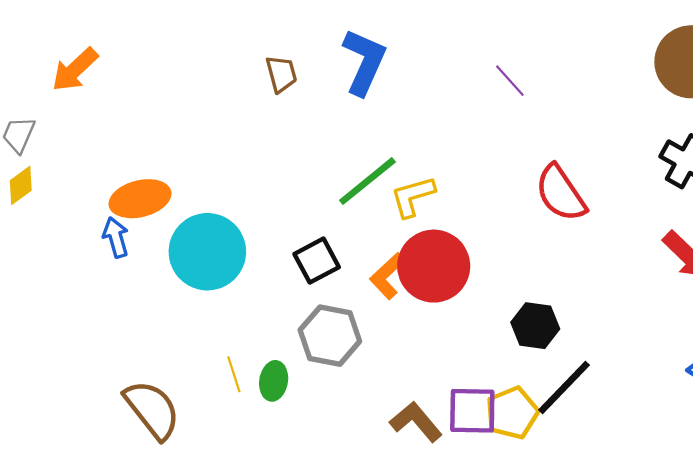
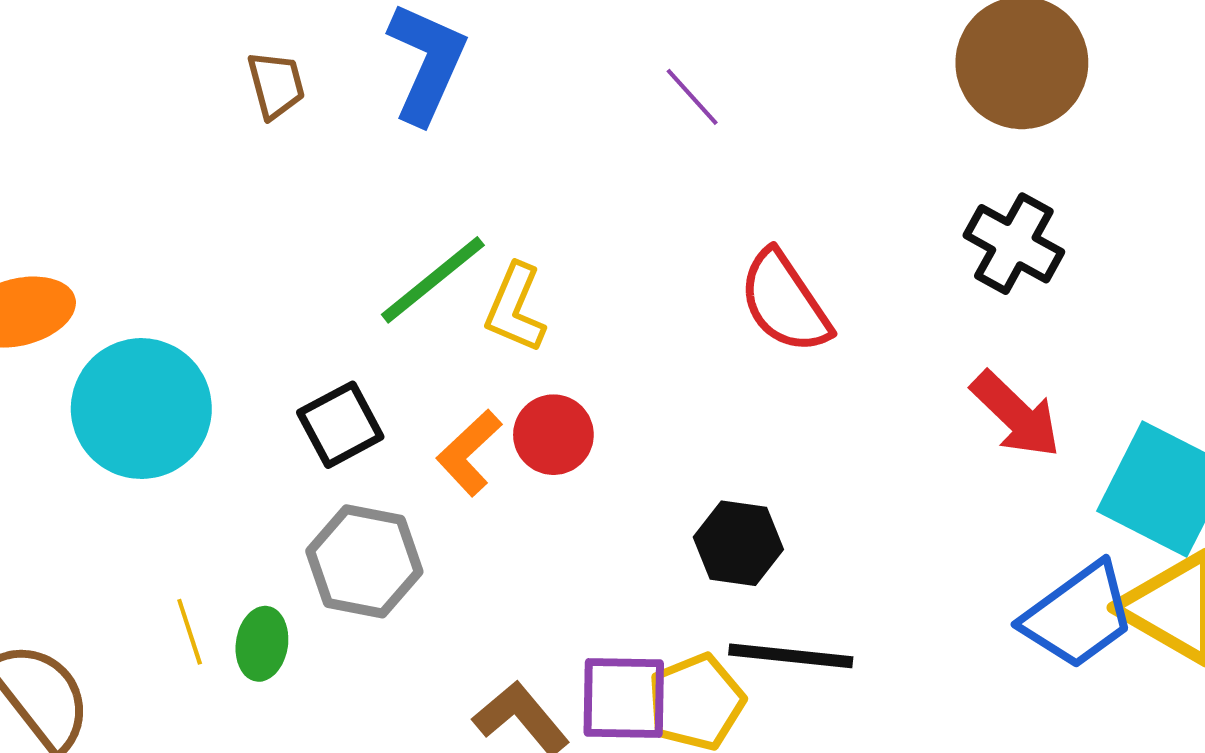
yellow L-shape: (413, 197) -> (515, 308), turned -51
red circle: (434, 266) -> (553, 435), size x0.6
black line: (564, 388) -> (791, 656), turned 52

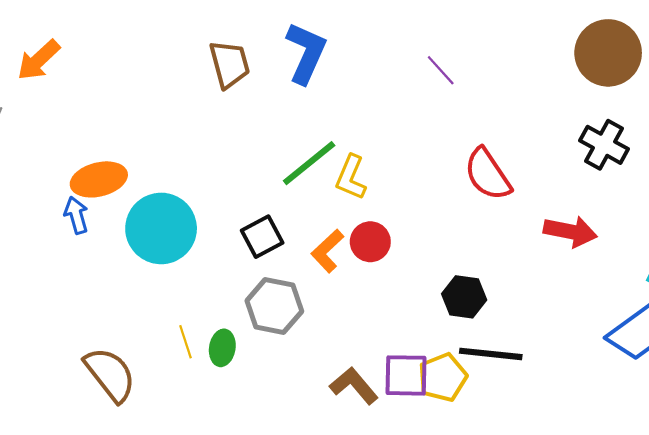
brown trapezoid: (276, 85) -> (229, 64), size x1.4
red arrow: (1016, 415) -> (570, 232), moved, turned -33

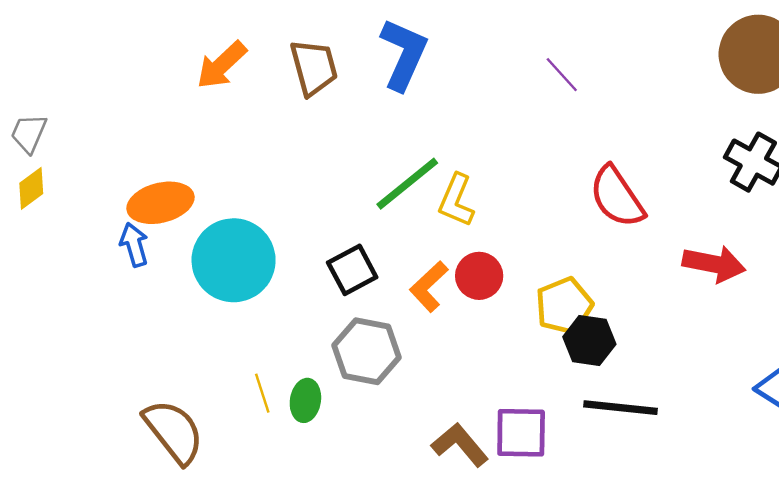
orange arrow: (39, 60) -> (222, 65), moved
yellow pentagon: (443, 377) -> (564, 306), moved

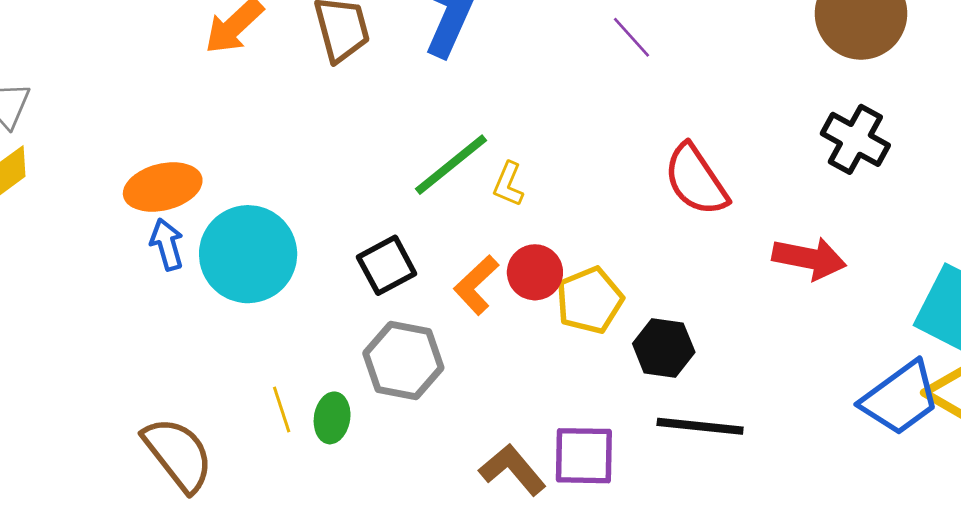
yellow L-shape: (456, 200) -> (508, 184), size x0.7
blue arrow: (134, 245) -> (167, 244), moved
yellow pentagon: (564, 306) -> (590, 300), moved

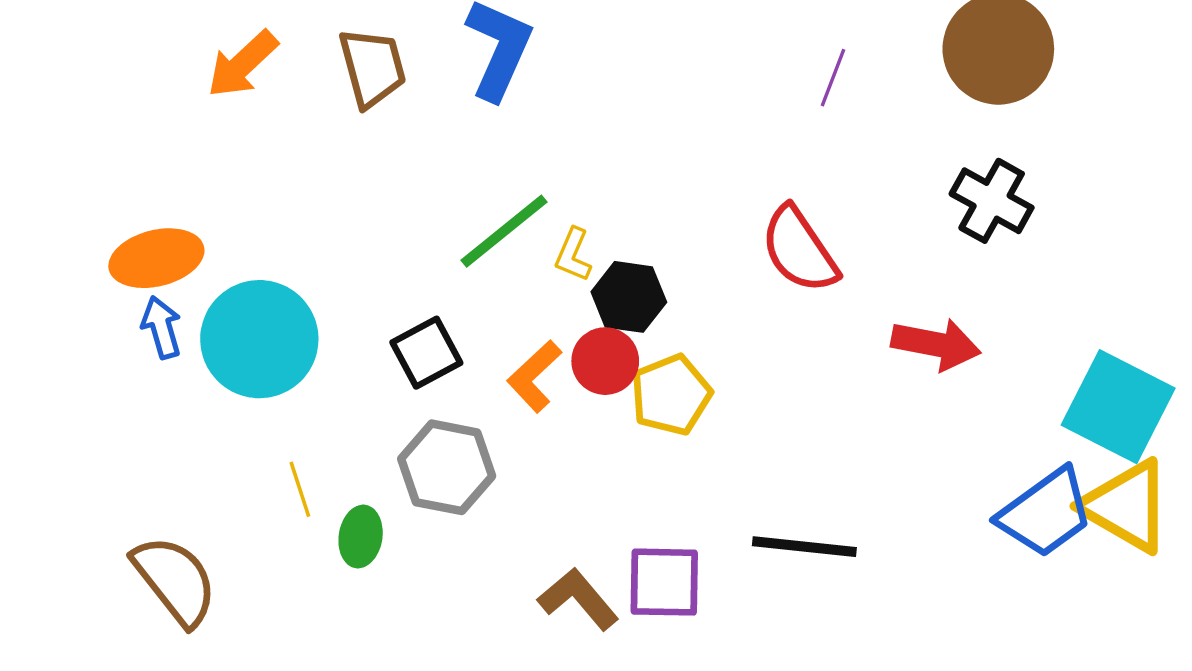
purple line: (631, 37) -> (833, 78), moved, turned 63
black hexagon: (664, 348) -> (629, 297), moved
yellow line: (282, 409) -> (300, 489), moved

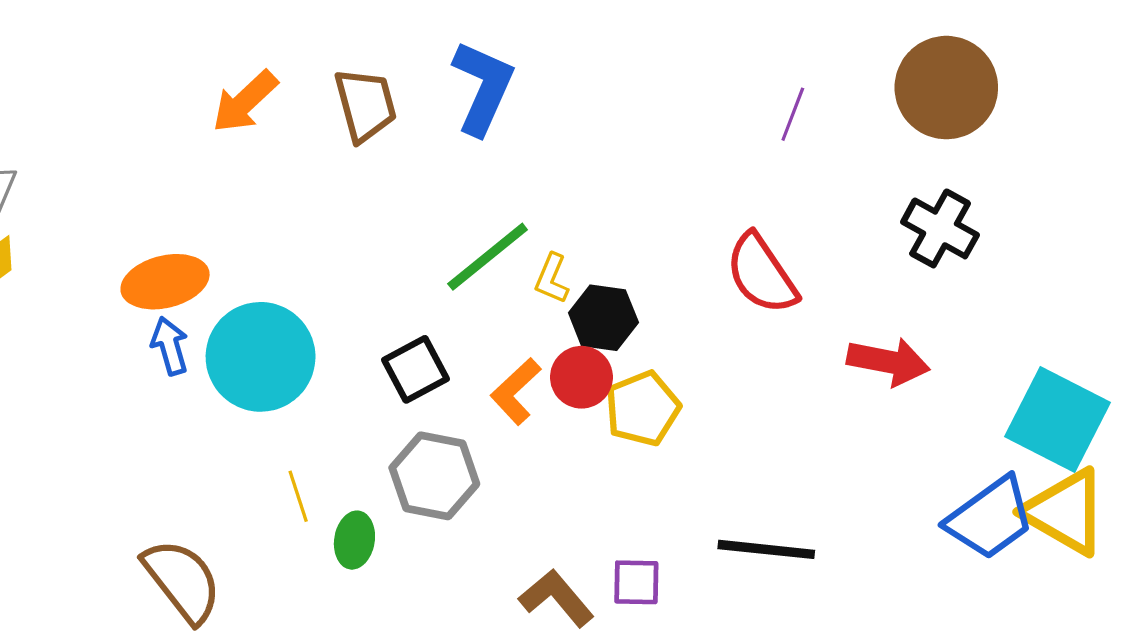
purple square: (664, 582) -> (636, 582), size x0.7

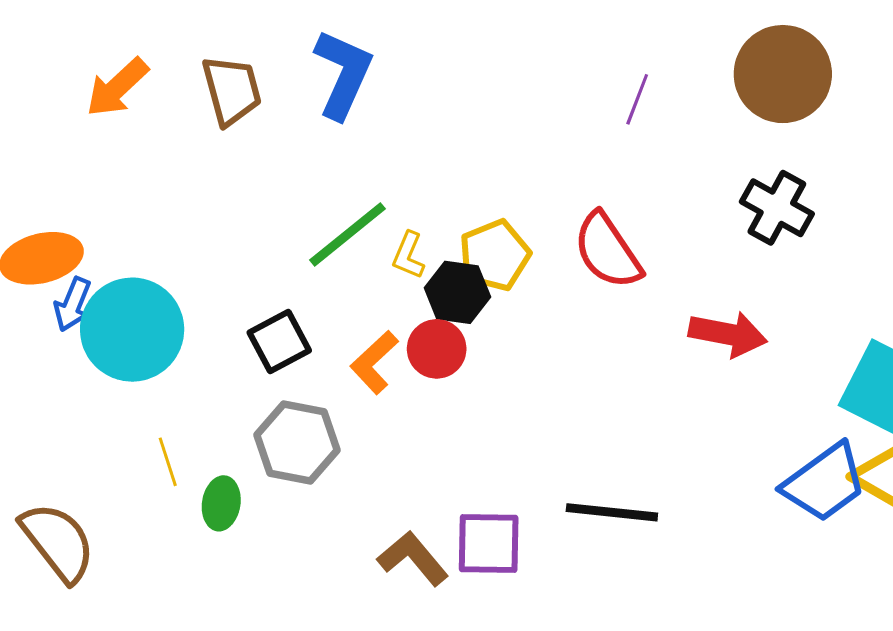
blue arrow: (170, 346) -> (73, 304), moved, turned -142
yellow pentagon: (643, 409) -> (495, 255), moved
purple square: (636, 582) -> (489, 543), size x1.4

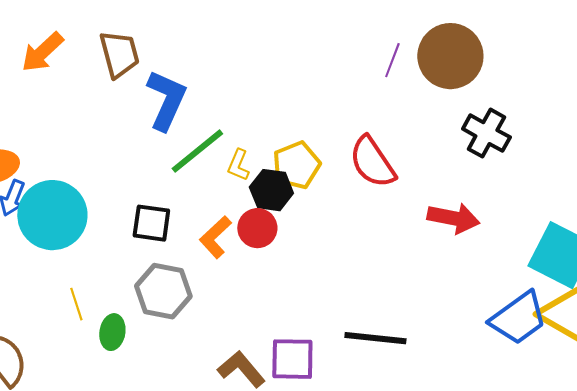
blue L-shape: (343, 74) -> (166, 100), moved
brown circle: (783, 74) -> (450, 56), moved
black square: (279, 341) -> (151, 223), turned 36

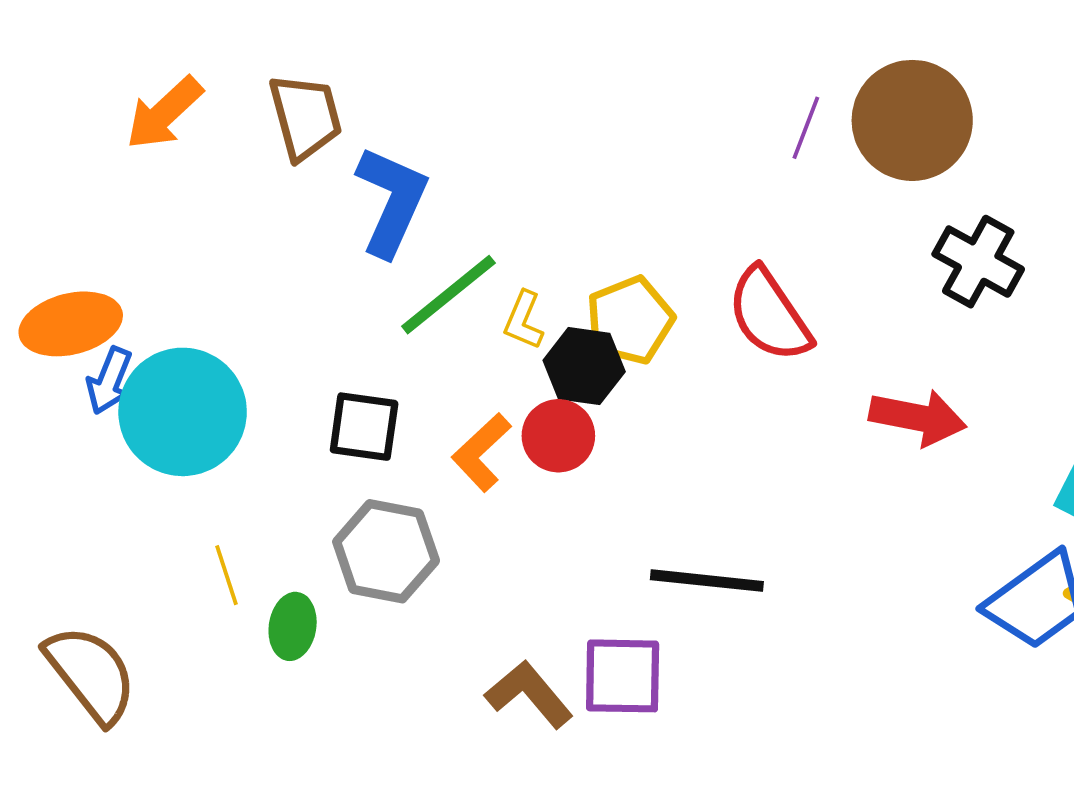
black line: (375, 338) -> (707, 581), moved

